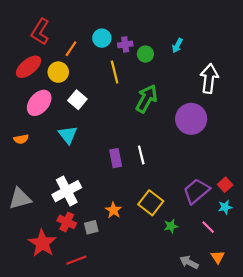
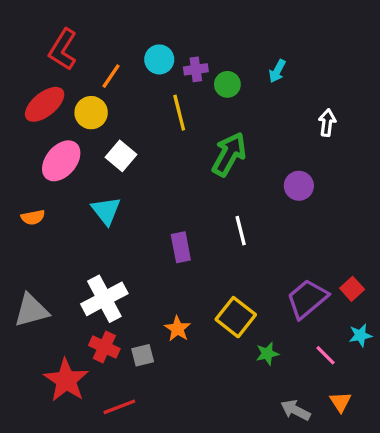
white arrow: (209, 78) -> (327, 123), size x0.6
purple circle: (191, 119) -> (299, 186), size x0.6
white line: (141, 155) -> (241, 231), moved
cyan star: (225, 207) -> (360, 335), moved

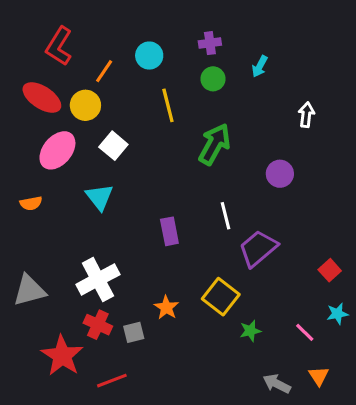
purple cross: (196, 69) -> (210, 43), moved
red ellipse: (45, 104) -> (42, 98), turned 72
purple trapezoid: (307, 299) -> (258, 248), moved

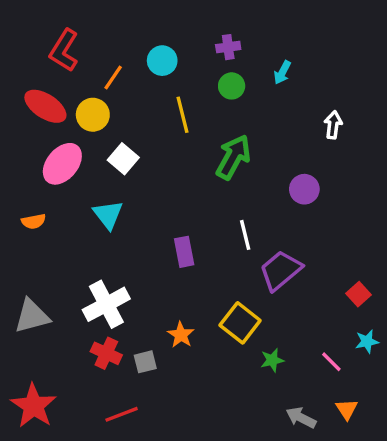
red star: (62, 356) -> (34, 406), moved

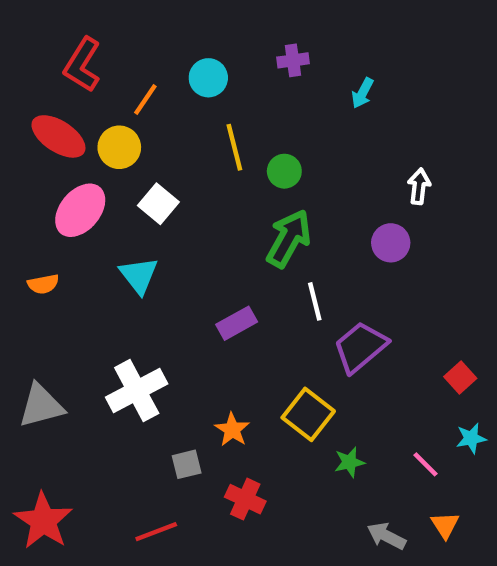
green circle: (232, 86) -> (284, 171), moved
white arrow: (333, 125) -> (419, 186), moved
green arrow: (233, 157) -> (289, 238), moved
purple rectangle: (184, 252) -> (237, 323), turned 72
red cross: (106, 353) -> (245, 499), moved

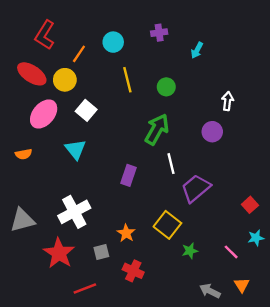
green circle: (284, 171) -> (166, 87), moved
purple rectangle: (237, 323) -> (129, 175), turned -42
red star: (43, 521) -> (59, 253), moved

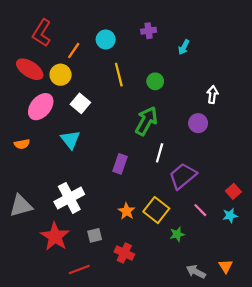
white line: (171, 164) -> (160, 153), turned 30
orange star: (126, 233) -> (127, 211), moved
cyan star: (256, 238) -> (230, 216), moved
pink line: (231, 252) -> (200, 210), moved

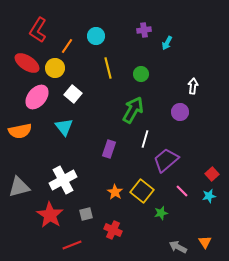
purple cross: (149, 31) -> (144, 30), moved
orange semicircle: (22, 144) -> (20, 131), size x1.6

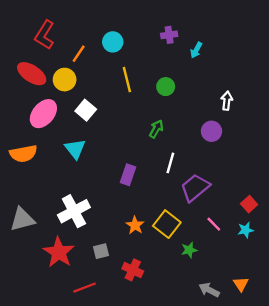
green arrow: (133, 110) -> (156, 129), size x0.6

